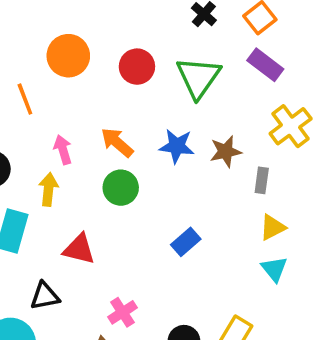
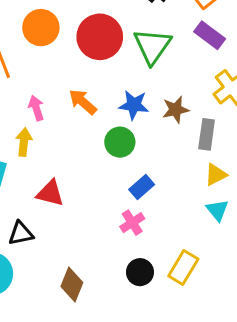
red circle: (137, 67) -> (100, 37), size x1.5
gray rectangle: (262, 180) -> (207, 134), size x1.4
green circle: (121, 188) -> (120, 142), moved
pink cross: (123, 312) -> (132, 223), moved

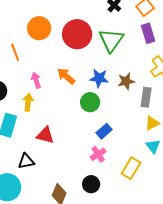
purple rectangle: (210, 35) -> (148, 33), turned 36
yellow rectangle: (183, 267) -> (131, 168), moved
black circle: (140, 272) -> (91, 184), moved

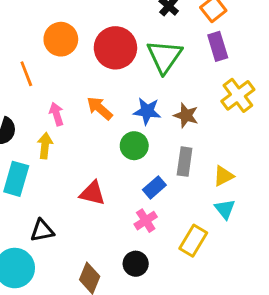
brown star: (126, 81) -> (186, 115), turned 30
gray rectangle: (146, 97) -> (185, 162), moved
red triangle: (45, 135) -> (92, 193), moved

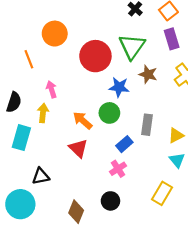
red circle: (115, 48) -> (95, 56), moved
orange arrow: (100, 108) -> (83, 120), moved
brown star: (186, 115) -> (148, 74), moved
red triangle: (92, 193) -> (78, 148), turned 30
yellow rectangle: (193, 241) -> (162, 193), moved

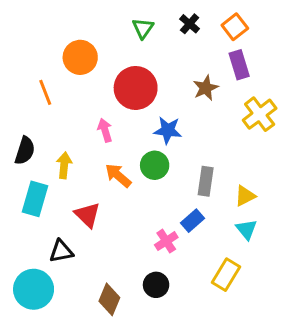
green triangle: (132, 46) -> (143, 28), moved, size x0.6
brown star: (148, 74) -> (206, 88), moved, turned 30
pink arrow: (51, 89) -> (105, 130), moved
blue rectangle: (124, 144) -> (192, 221), moved
red triangle: (78, 148) -> (87, 215), moved

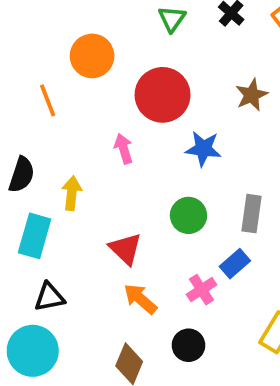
green circle: (155, 165) -> (188, 215), moved
orange arrow: (118, 175) -> (140, 299), moved
red triangle: (87, 215) -> (125, 249), moved
black triangle: (61, 251) -> (49, 297), moved

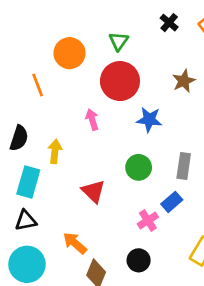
green triangle: (172, 19) -> (119, 41), moved
black triangle: (49, 297) -> (26, 220), moved
orange arrow: (140, 299) -> (75, 243), moved

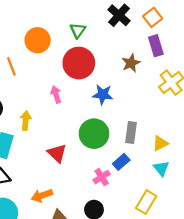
black cross: (169, 23) -> (119, 15), size x1.5
green circle: (139, 167) -> (94, 134), size x1.4
orange arrow: (75, 243) -> (42, 196), turned -60

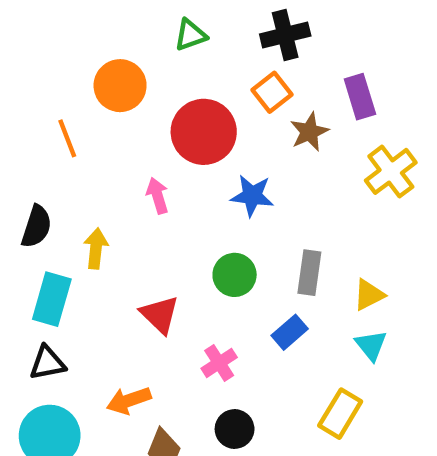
black cross: (119, 15) -> (285, 35), turned 35
orange square: (153, 17) -> (272, 92), moved
green triangle: (78, 30) -> (191, 35), moved, turned 35
green circle: (94, 134) -> (235, 275), size x0.7
pink cross: (102, 177) -> (219, 363), moved

